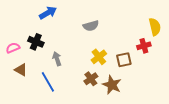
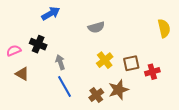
red cross: (144, 46) -> (152, 72), moved
brown cross: (91, 79) -> (96, 95), moved
blue line: (48, 82) -> (64, 87), moved
brown star: (112, 85) -> (118, 90), turned 30

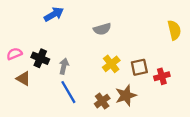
black cross: (38, 44) -> (40, 58), moved
gray arrow: (60, 62) -> (64, 66), turned 32

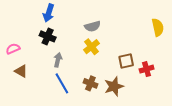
blue arrow: (54, 14) -> (49, 13), turned 138
black cross: (40, 58) -> (48, 36), moved
yellow cross: (111, 64) -> (91, 47), moved
brown cross: (102, 101) -> (90, 83), moved, turned -32

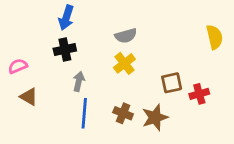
black cross: (48, 36) -> (65, 50), turned -35
blue line: (62, 83) -> (84, 113), turned 35

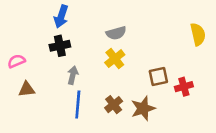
brown triangle: (29, 97) -> (27, 89), turned -36
brown cross: (123, 113) -> (114, 105), turned 30

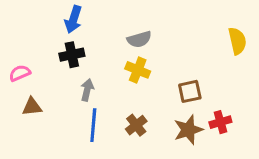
yellow cross: (115, 59) -> (138, 70), turned -30
red cross: (184, 87) -> (220, 122), moved
brown star: (143, 108) -> (188, 130), moved

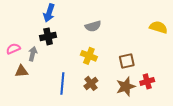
yellow semicircle: (237, 41) -> (158, 27), turned -60
yellow cross: (138, 70) -> (89, 56), moved
gray arrow: (87, 90) -> (33, 54), moved

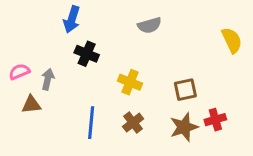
gray semicircle: (93, 26) -> (150, 25), moved
yellow semicircle: (158, 27) -> (232, 40), turned 48
black cross: (48, 36) -> (87, 54), moved, turned 35

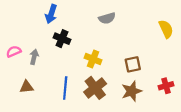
brown triangle: (31, 105) -> (27, 87), moved
red cross: (215, 120) -> (166, 86), moved
brown cross: (133, 123) -> (95, 88), size x1.5

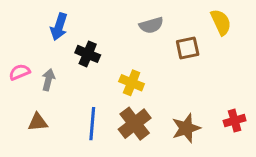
blue arrow: (51, 14) -> (59, 27), moved
yellow semicircle: (166, 29) -> (221, 22), moved
brown square: (133, 64) -> (188, 48), moved

